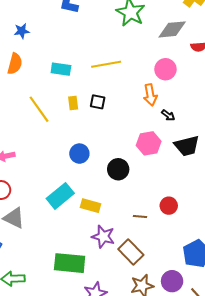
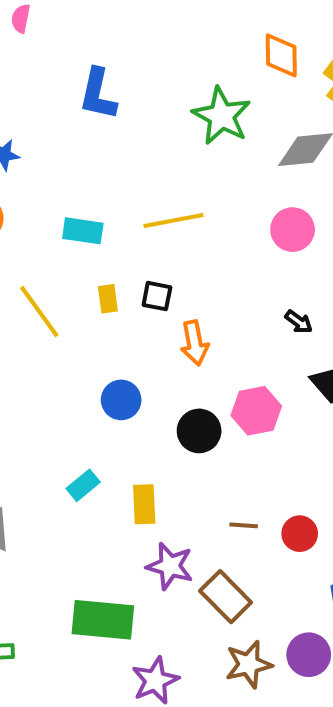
orange arrow: (150, 95) -> (195, 343), moved
pink hexagon: (149, 143) -> (256, 411), moved
cyan rectangle: (60, 196) -> (83, 485), size x0.6
yellow rectangle: (91, 206) -> (144, 504), turned 72
red circle: (169, 206) -> (300, 534), moved

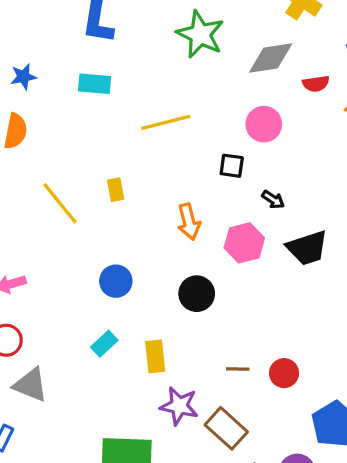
cyan rectangle: (83, 231) -> (95, 84), moved
black square: (157, 296) -> (232, 166), moved
blue circle: (121, 400) -> (116, 281), moved
pink hexagon: (256, 411) -> (244, 243), moved

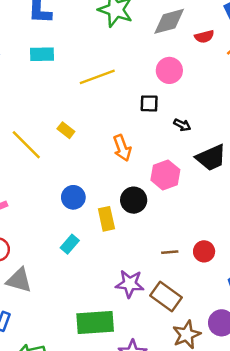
yellow rectangle: (116, 190) -> (66, 130), turned -35
pink hexagon: (244, 243) -> (165, 175), moved
yellow rectangle: (155, 356) -> (106, 219), moved

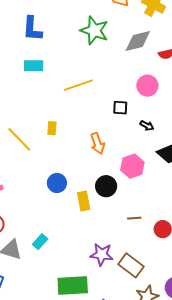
pink circle: (169, 70) -> (147, 86), moved
yellow rectangle: (66, 130) -> (52, 128), turned 56
cyan rectangle: (70, 244) -> (40, 242), moved
brown line: (170, 252) -> (134, 218), moved

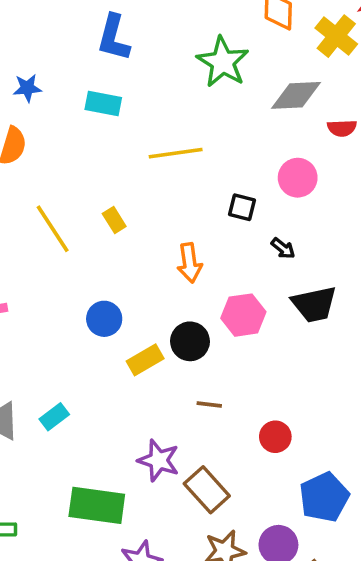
yellow rectangle: (52, 128) -> (114, 220), turned -48
yellow rectangle: (84, 201) -> (145, 360), turned 60
brown line: (134, 218) -> (209, 405), moved

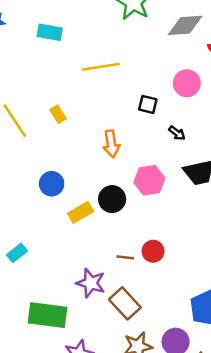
brown line: (209, 405) -> (125, 257), moved
red circle: (275, 437) -> (153, 251), moved

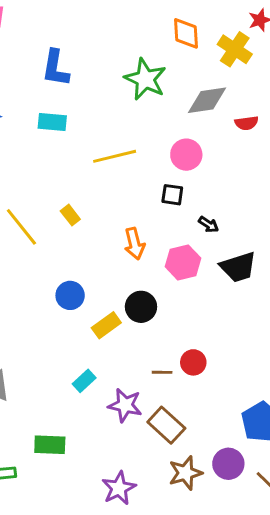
pink circle: (187, 83) -> (186, 155), moved
pink hexagon: (149, 180) -> (183, 262), moved
cyan rectangle: (17, 253) -> (84, 381), moved
green rectangle: (48, 315) -> (50, 445), moved, size x0.7

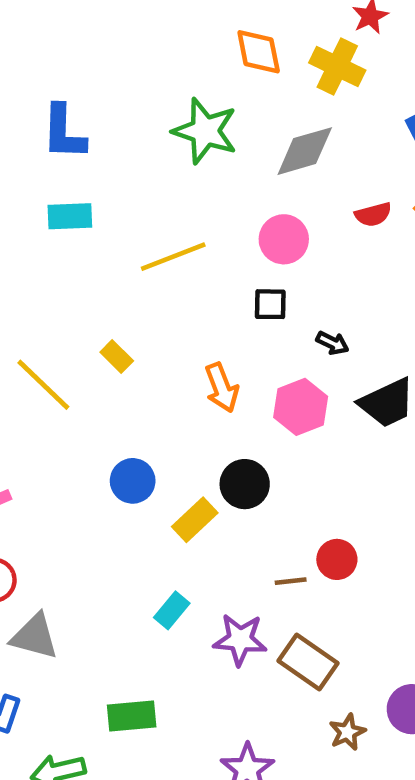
red semicircle: (247, 123) -> (373, 214), moved
brown star: (185, 473) -> (347, 732), size x0.7

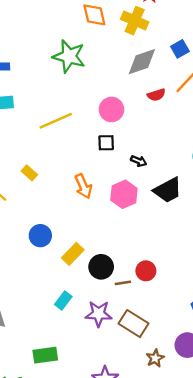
gray diamond: (305, 151) -> (142, 62), moved
black circle: (245, 484) -> (101, 267), moved

